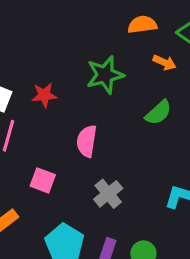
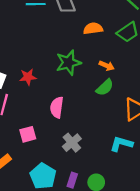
orange arrow: (164, 63) -> (107, 66), moved
pink square: (43, 180) -> (28, 134), turned -35

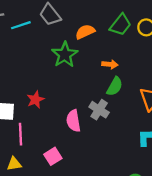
green star: (68, 63) -> (65, 55), moved
gray cross: (72, 143) -> (99, 110), moved

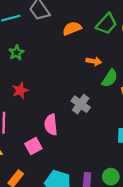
green star: (65, 55) -> (16, 53), moved, size x0.6
green semicircle: (115, 86) -> (110, 78), moved
pink semicircle: (73, 121) -> (51, 125), moved

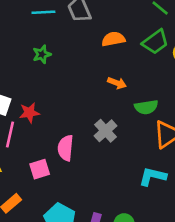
orange arrow: (94, 61) -> (117, 83), moved
green semicircle: (110, 78) -> (146, 107), turned 36
red star: (20, 90) -> (29, 113), moved

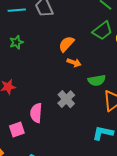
orange semicircle: (113, 39) -> (66, 44), moved, turned -36

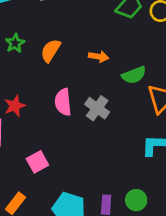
orange semicircle: (66, 44) -> (51, 51), moved
pink semicircle: (36, 113) -> (63, 102), moved

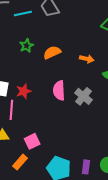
orange semicircle: (51, 51) -> (52, 52), turned 30
pink square: (37, 162) -> (32, 141), moved

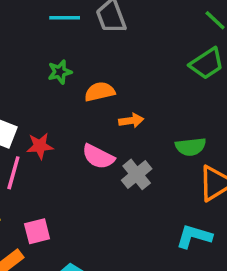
orange arrow: (87, 59) -> (131, 121), moved, turned -32
pink semicircle: (59, 90) -> (98, 157), turned -72

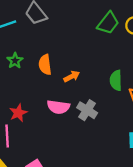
orange semicircle: (100, 92) -> (45, 65), turned -66
green semicircle: (191, 147) -> (116, 80), turned 114

